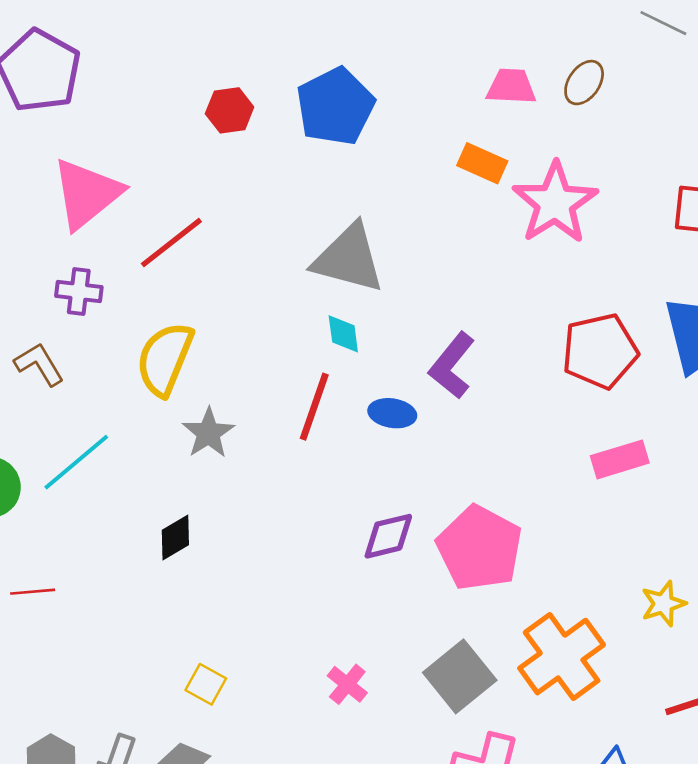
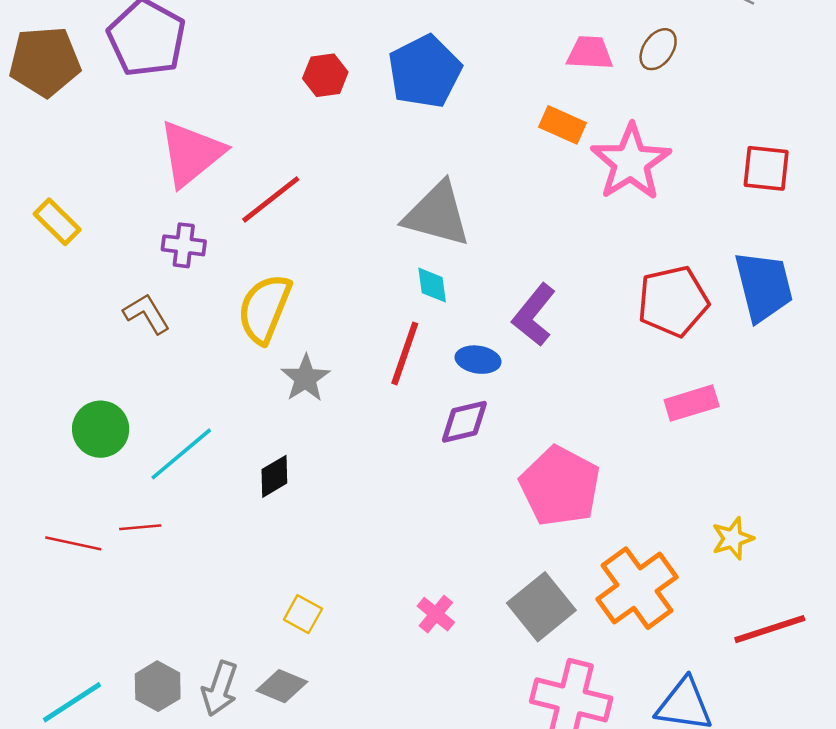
cyan line: (76, 462) -> (181, 454), moved
purple diamond: (388, 536) -> (464, 422), moved

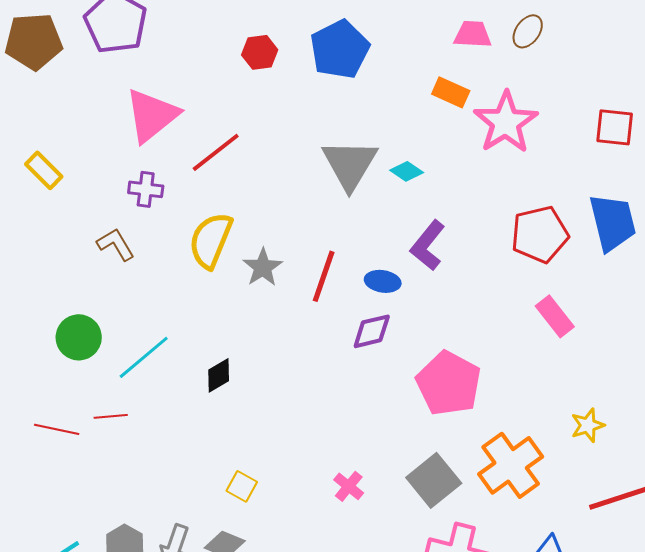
gray triangle: (437, 214) -> (350, 164), turned 46
cyan diamond: (432, 285) -> (407, 171), moved, turned -48
gray star: (305, 378) -> (263, 267), moved
pink rectangle: (692, 403) -> (555, 316), turned 69

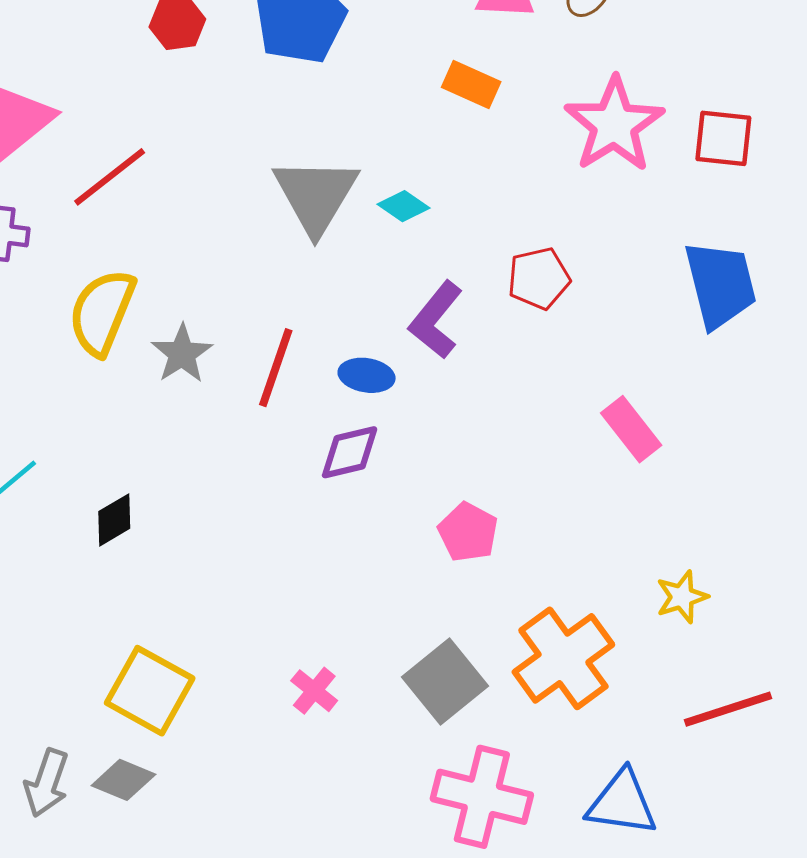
pink star: (506, 122) -> (614, 125), moved
red pentagon: (540, 234) -> (539, 278), moved, size x0.7
pink pentagon: (449, 383) -> (468, 532), size x0.6
yellow square: (242, 486) -> (150, 691), size x1.8

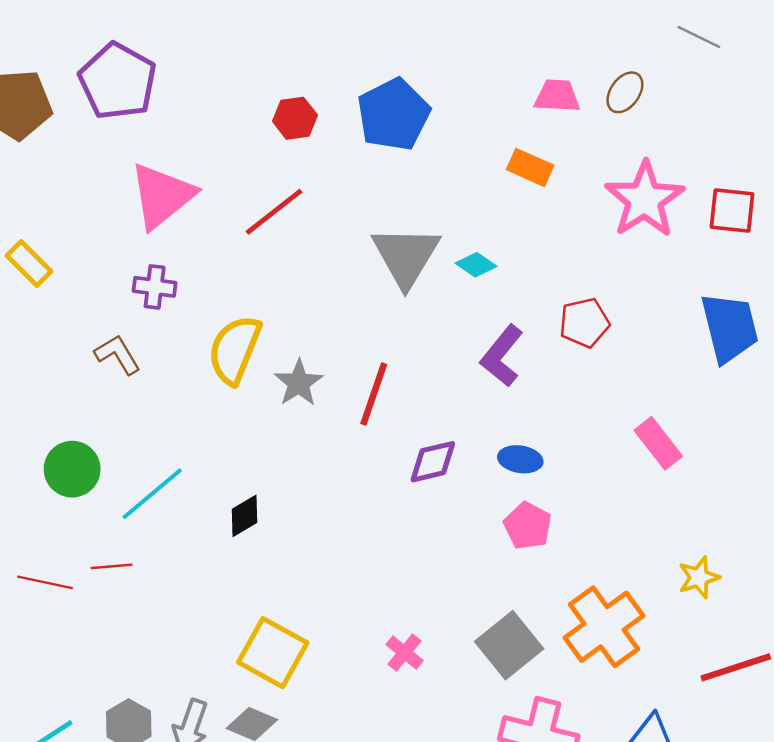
red line: (110, 177) -> (274, 212), moved
blue ellipse: (367, 375) -> (520, 459), moved

